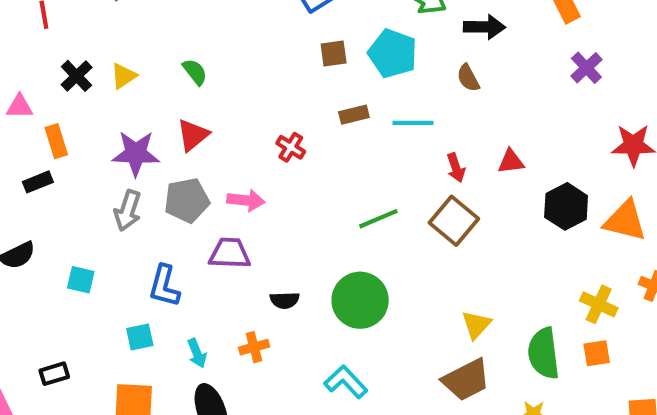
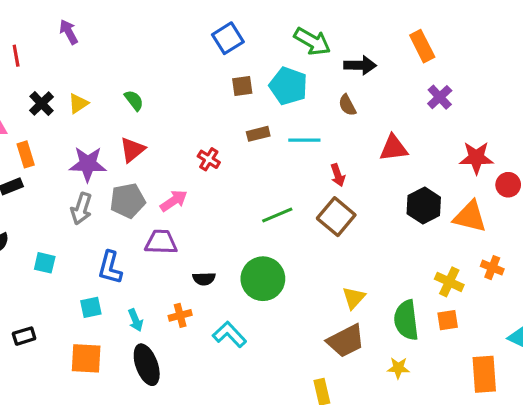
red triangle: (511, 162) -> (394, 148), moved, size x1.4
pink arrow: (246, 200) -> (174, 201), turned -40
cyan L-shape: (346, 382) -> (229, 334), moved

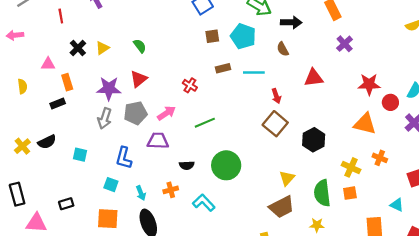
black hexagon: (424, 205) -> (314, 140), moved
green line: (277, 215) -> (205, 123), moved
cyan square: (91, 307) -> (111, 185), turned 32

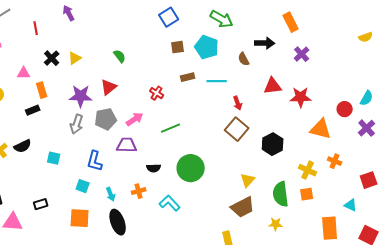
black arrow: (291, 22) -> (265, 43), moved
green semicircle: (140, 46) -> (120, 56), moved
red star: (369, 84) -> (301, 97), moved

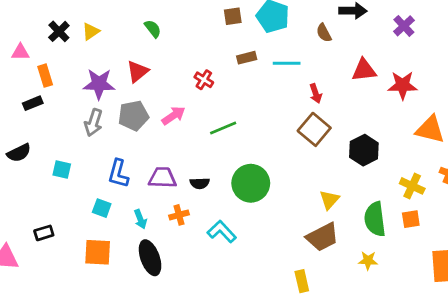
purple trapezoid: (127, 145) -> (162, 178), moved

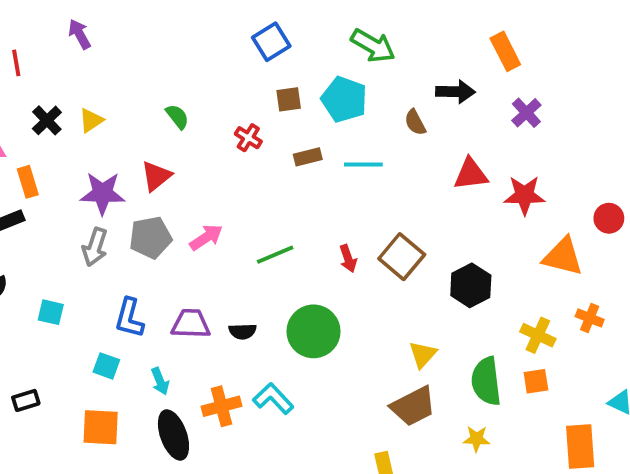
red cross: (204, 80) -> (248, 138), moved
red arrow: (316, 94) -> (348, 259), moved
orange cross: (179, 215) -> (221, 406), moved, size x1.4

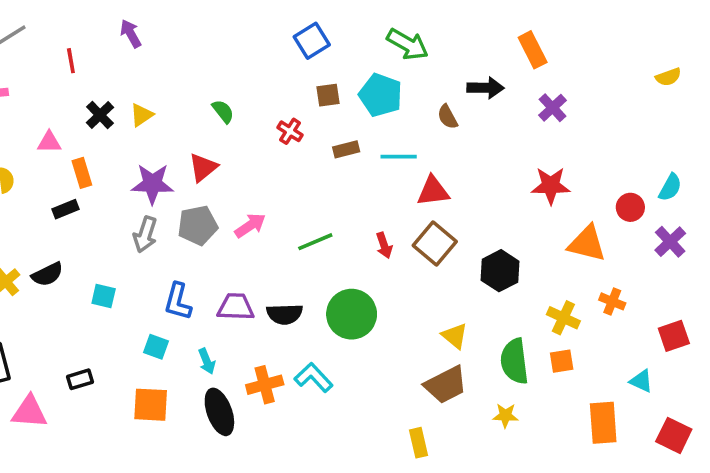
red triangle: (471, 174) -> (433, 191), moved
black semicircle: (243, 331) -> (285, 314), size x1.4
yellow triangle: (423, 354) -> (455, 336), turned -32

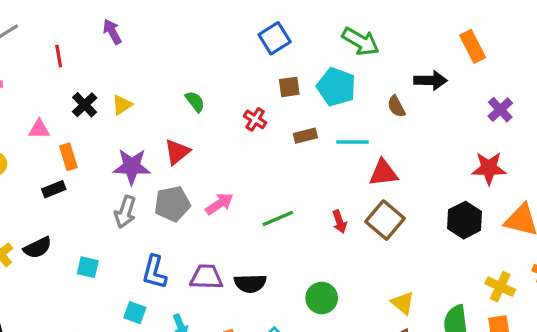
purple cross: (553, 108) -> (500, 110), moved
black hexagon: (500, 271) -> (465, 220), moved
green circle: (352, 314) -> (322, 298), moved, size x0.7

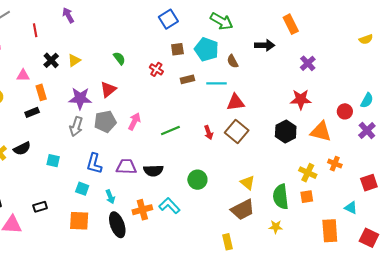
brown semicircle: (396, 106) -> (233, 61), moved
pink arrow: (219, 204) -> (134, 121), turned -30

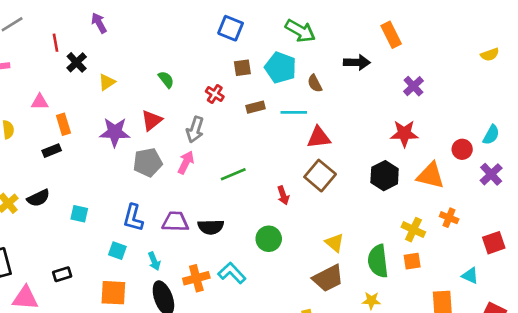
blue square: (168, 19) -> (231, 28), turned -36
black cross: (51, 60) -> (77, 62), moved
gray arrow: (76, 126) -> (195, 130), moved
red arrow: (208, 133) -> (283, 195), moved

